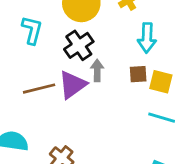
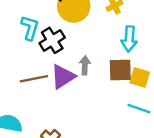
black cross: (79, 45) -> (52, 40), moved
brown square: (138, 74) -> (120, 70), size x1.5

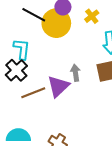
black cross: (52, 40) -> (16, 70), moved

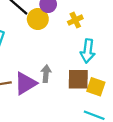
yellow circle: (56, 23) -> (38, 19), size x0.7

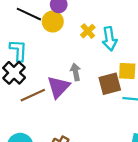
yellow cross: (75, 20) -> (88, 31), moved
brown square: (78, 79) -> (110, 84), moved

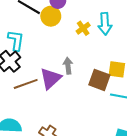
cyan arrow: (110, 39) -> (105, 24), moved
brown square: (110, 84) -> (99, 80), turned 30

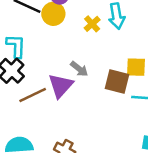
gray arrow: (68, 66) -> (79, 69), turned 140

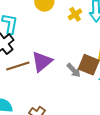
gray arrow: (79, 69) -> (74, 70), moved

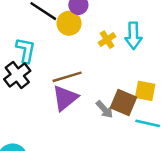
brown line: (18, 66) -> (67, 77), moved

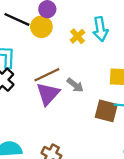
brown square: (123, 103) -> (106, 111), moved
gray arrow: (105, 109) -> (75, 85), moved

